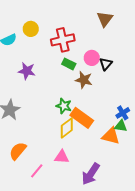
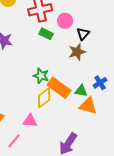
pink circle: (92, 58) -> (65, 21), moved
brown star: (84, 80) -> (77, 52), moved, turned -30
green triangle: (121, 126) -> (81, 91), moved
pink triangle: (62, 157) -> (30, 121), moved

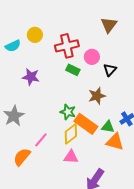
brown star: (77, 52) -> (97, 96), moved
pink triangle: (30, 121) -> (71, 157), moved
pink line: (14, 141) -> (41, 140), moved

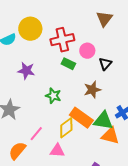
yellow circle: (35, 35) -> (30, 29), size x1.5
green star: (68, 112) -> (53, 96), moved
green triangle: (108, 127) -> (103, 121), size x1.5
pink triangle: (71, 157) -> (57, 151), moved

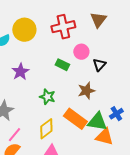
red cross: (62, 40) -> (63, 27), moved
purple star: (26, 71) -> (20, 72), turned 30
yellow diamond: (66, 128) -> (46, 129), moved
pink line: (36, 134) -> (14, 135), moved

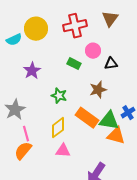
black triangle: (99, 65) -> (111, 64), turned 40
pink line: (14, 135) -> (26, 134), turned -56

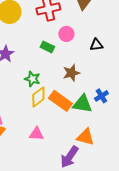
black triangle: (111, 64) -> (96, 45), moved
yellow diamond: (58, 128) -> (38, 97), moved
orange triangle: (116, 136) -> (85, 137), moved

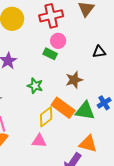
pink circle: (66, 34) -> (58, 41), moved
yellow diamond: (38, 97) -> (46, 117), moved

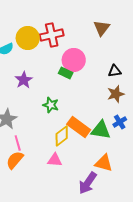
red cross: (51, 16) -> (52, 35), moved
pink circle: (58, 41) -> (74, 60), size x1.5
brown star: (74, 80) -> (116, 94), moved

